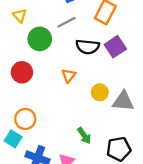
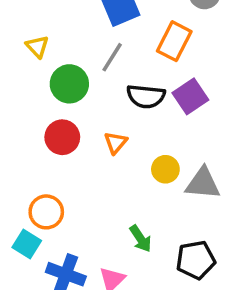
gray line: (66, 22) -> (112, 57), turned -30
red circle: (22, 72) -> (62, 137), moved

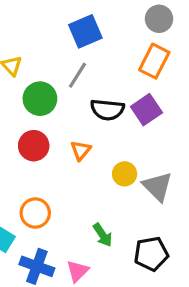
orange rectangle: (174, 41) -> (154, 61), moved
gray triangle: (203, 183) -> (157, 186), turned 40
orange circle: (46, 212) -> (35, 213), moved

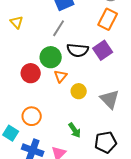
green circle: (40, 99) -> (51, 57), moved
yellow circle: (125, 174) -> (79, 91), moved

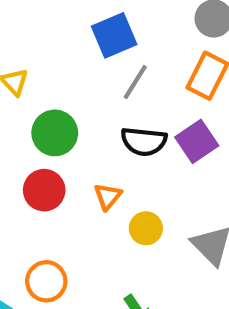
gray line: (59, 28) -> (135, 82), moved
green circle: (51, 57) -> (55, 133), moved

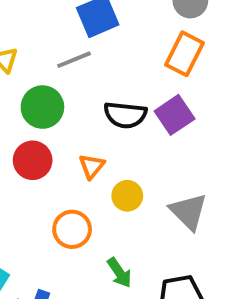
gray line: (135, 82) -> (74, 60), moved, turned 36
orange circle: (46, 281) -> (72, 229), moved

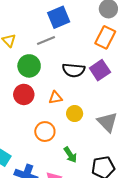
orange triangle: (92, 166) -> (56, 98), turned 40

